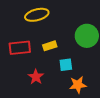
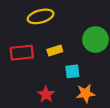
red star: (36, 77) -> (46, 94), moved

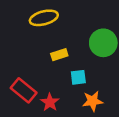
red rectangle: (22, 53) -> (24, 90), moved, turned 45

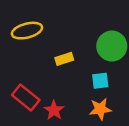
yellow ellipse: (44, 18) -> (27, 31), moved
cyan square: (78, 77) -> (100, 81), moved

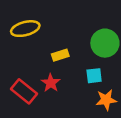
orange star: (100, 109) -> (106, 100), moved
red star: (54, 110) -> (51, 83), moved

